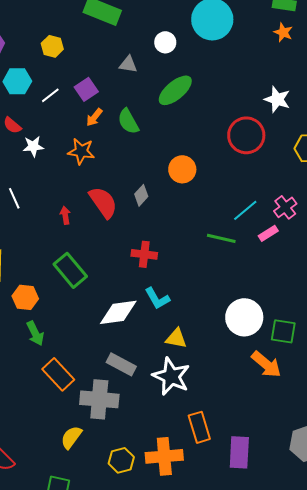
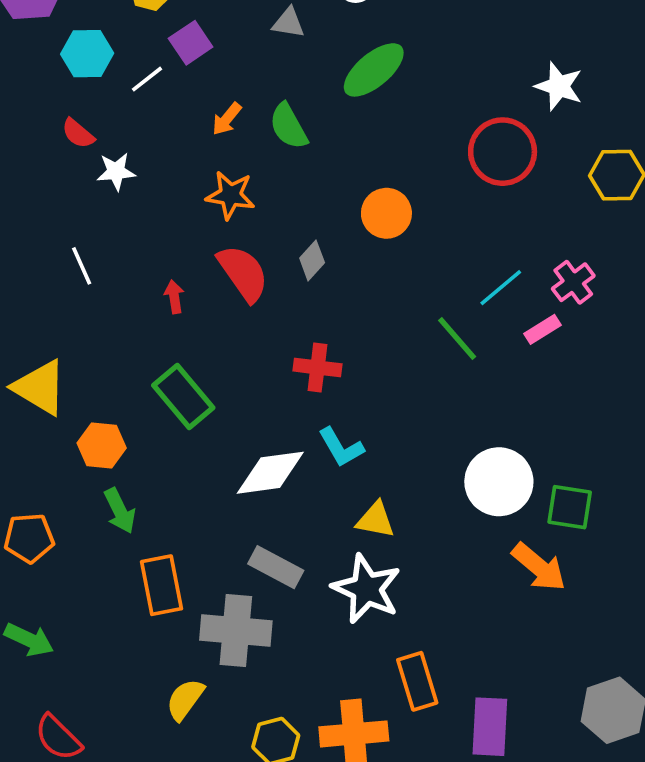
purple square: (86, 89) -> (191, 43), moved
orange star: (81, 151) -> (230, 195), moved
green line: (221, 238) -> (457, 338), turned 36
orange rectangle: (58, 374) -> (161, 585), turned 32

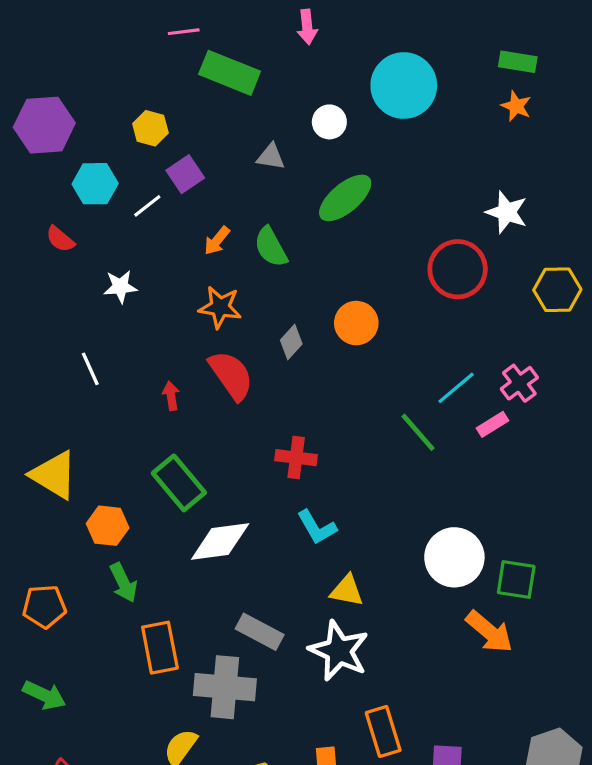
red semicircle: (78, 133) -> (60, 239), moved
gray diamond: (312, 260) -> (291, 342), moved
white diamond: (270, 473) -> (220, 542), moved

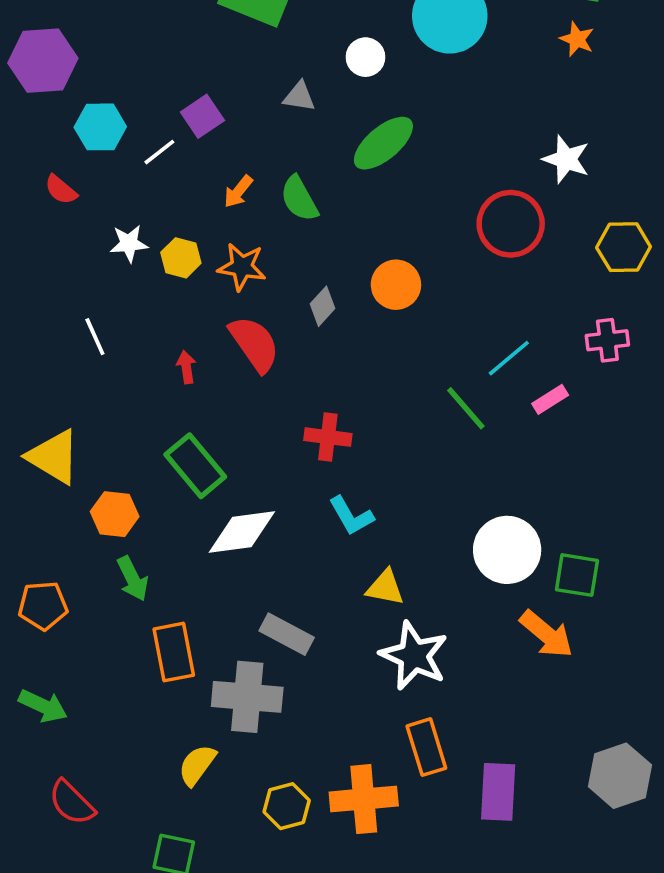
yellow hexagon: (150, 128) -> (181, 258), moved
pink cross: (519, 383) -> (607, 340), moved, turned 30
white star: (339, 651) -> (414, 656), moved

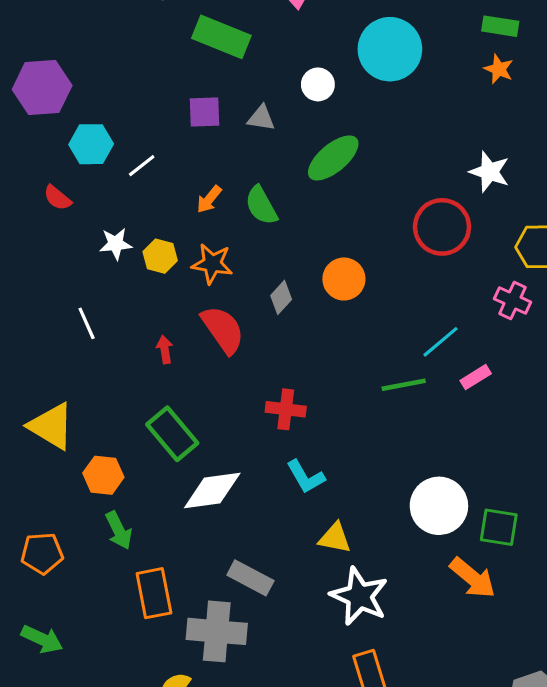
purple square: (202, 116) -> (205, 112), moved, turned 32
pink cross: (607, 340) -> (512, 300), moved, turned 32
green line: (466, 408) -> (404, 385), turned -60

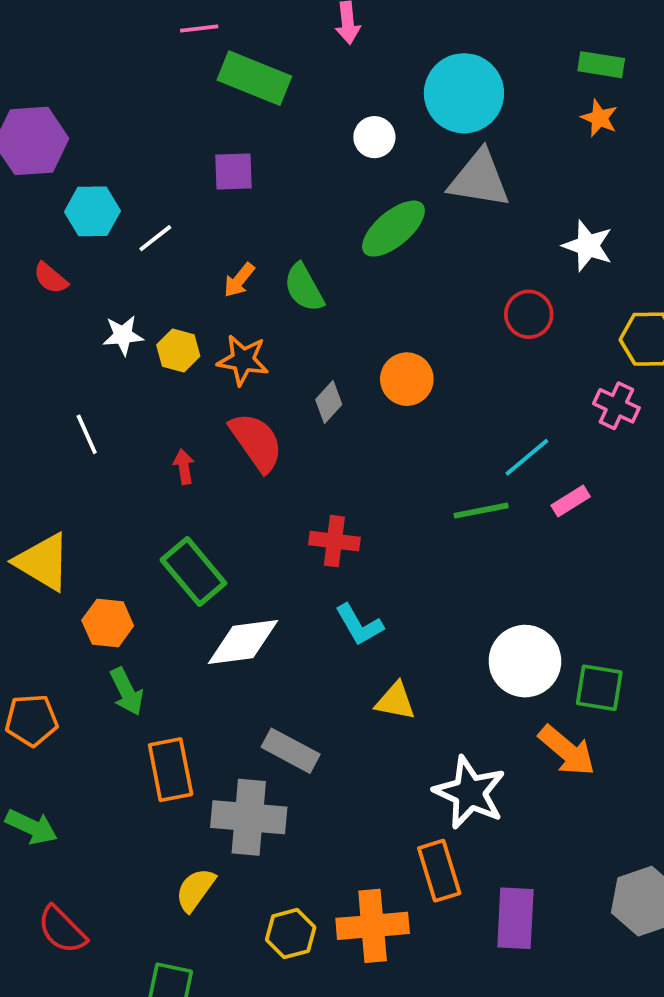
gray triangle: (261, 118) -> (479, 179), moved, size x1.8
red circle: (442, 227) -> (529, 314), size x0.7
white star: (359, 596) -> (470, 793), moved

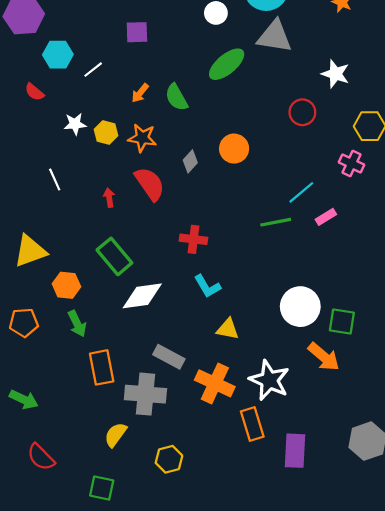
yellow triangle: (43, 562) -> (30, 251), turned -51
orange pentagon: (31, 720) -> (24, 323), moved
orange cross: (373, 926) -> (215, 383), moved, turned 30

